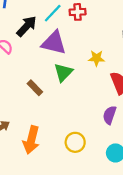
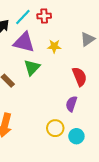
yellow star: (96, 58) -> (54, 46), moved
yellow circle: (75, 142) -> (55, 128), moved

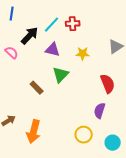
purple triangle: (24, 42) -> (53, 50), size x0.7
cyan circle: (76, 136) -> (113, 143), moved

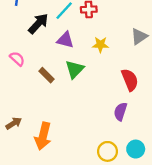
pink semicircle: (12, 53) -> (17, 59), moved
brown rectangle: (37, 88) -> (47, 75), moved
yellow circle: (84, 135) -> (108, 151), moved

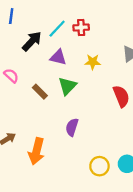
purple semicircle: (120, 112) -> (72, 127), moved

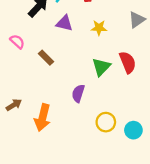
green triangle: (67, 86) -> (101, 67), moved
yellow circle: (99, 166) -> (106, 122), moved

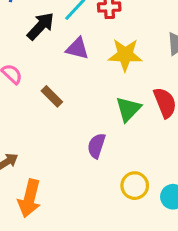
yellow star: (99, 28) -> (125, 55), size x1.5
orange arrow: (43, 117) -> (29, 198), moved

